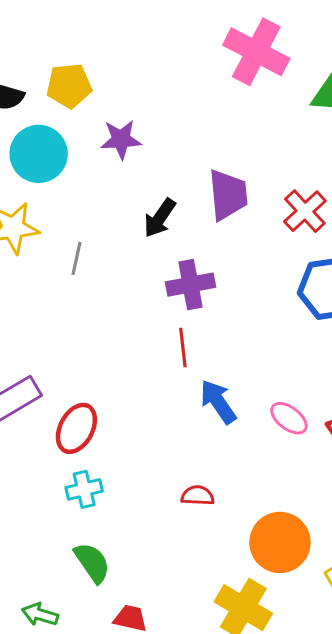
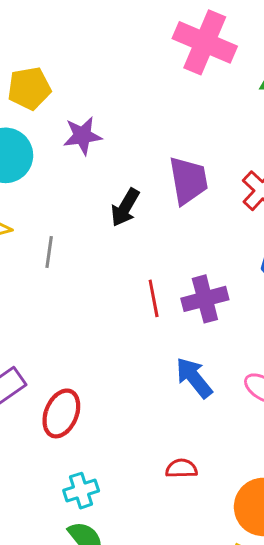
purple cross: (191, 285) -> (205, 299), moved
red line: (183, 348) -> (154, 298), moved
cyan cross: (84, 489) -> (81, 491), moved

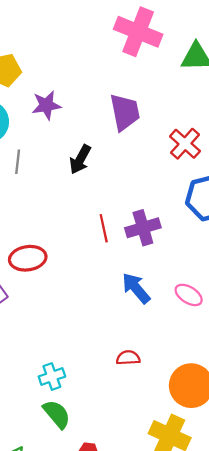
purple trapezoid: (188, 180) -> (125, 112), moved
gray line: (49, 252) -> (18, 162), moved
red ellipse: (61, 413) -> (28, 258), moved, turned 60

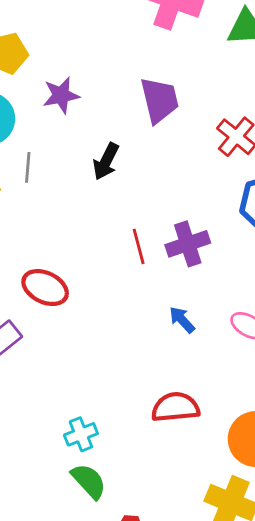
red ellipse: (28, 258) -> (45, 288), turned 36
blue arrow: (136, 288) -> (182, 320), size x0.7
red semicircle: (128, 358) -> (175, 407), size x1.6

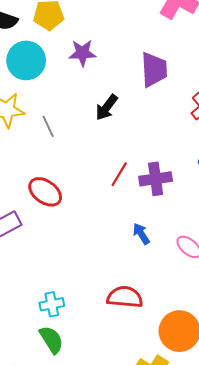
gray line: (28, 167) -> (48, 126), moved, turned -40
red line: (139, 246) -> (119, 174), turned 35

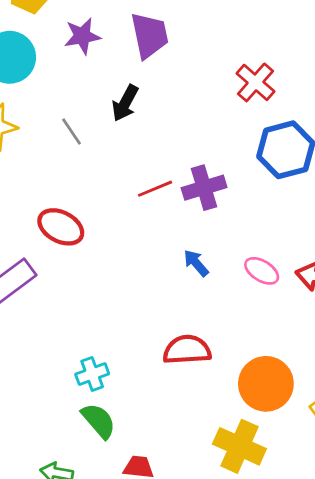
purple trapezoid: (154, 70) -> (150, 35), moved
gray line: (48, 126) -> (72, 131), moved
red line: (119, 174) -> (155, 189), turned 45

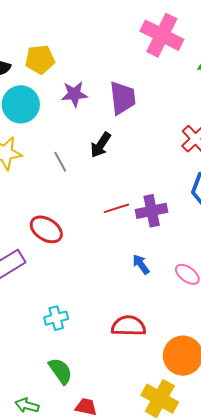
cyan cross: (92, 374) -> (56, 318), moved

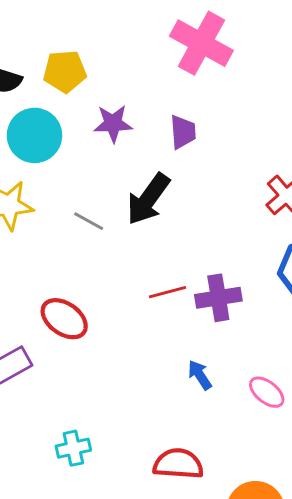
pink cross: (162, 35) -> (201, 43), moved
purple trapezoid: (123, 98) -> (183, 132), size x0.7
black arrow: (101, 145) -> (148, 199), size x1.4
gray line: (60, 162) -> (89, 221), turned -35

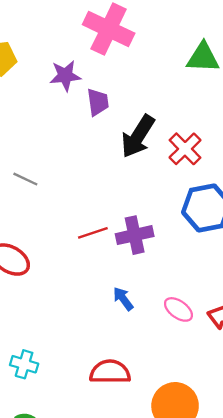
purple star: (113, 124) -> (65, 76), moved
black arrow: (148, 199) -> (138, 136), moved
cyan cross: (73, 448) -> (24, 364), turned 32

